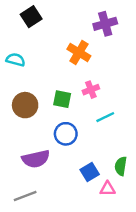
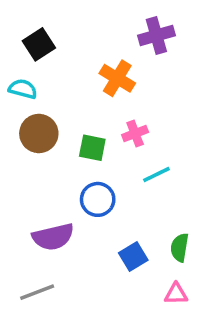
black square: (31, 17) -> (39, 44), moved
brown circle: (25, 105) -> (39, 134), moved
pink triangle: (108, 189) -> (176, 294), moved

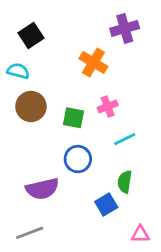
green semicircle: (180, 248) -> (125, 182), moved

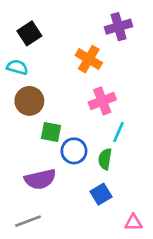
pink cross: (108, 106) -> (102, 101), size x1.4
green square: (74, 118) -> (51, 132), moved
cyan line: (125, 139) -> (119, 132), turned -40
green semicircle: (125, 182) -> (105, 159), moved

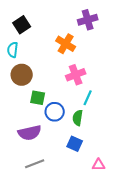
cyan semicircle: (17, 67) -> (13, 50), turned -98
blue square: (101, 194) -> (75, 144), turned -35
gray line: (28, 221) -> (35, 164), moved

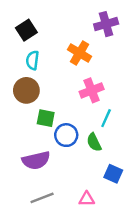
cyan semicircle: (13, 50) -> (32, 60), moved
green semicircle: (78, 118) -> (94, 142), turned -35
blue square: (75, 144) -> (113, 174), moved
pink triangle: (99, 165) -> (87, 199), moved

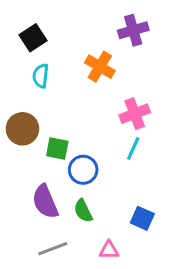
brown circle: (26, 90) -> (22, 129), moved
pink cross: (92, 90) -> (135, 114), moved
green semicircle: (94, 142) -> (83, 211), moved
purple semicircle: (36, 160) -> (45, 202), turned 80

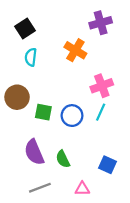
blue circle: (83, 170) -> (72, 116), moved

